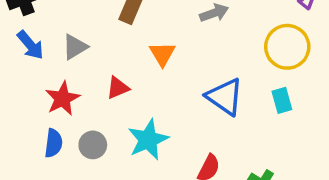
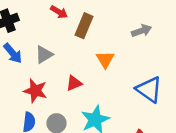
red star: (62, 99) -> (35, 91), turned -30

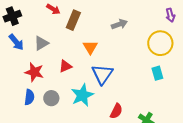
blue triangle: (149, 89) -> (102, 74), moved, turned 30

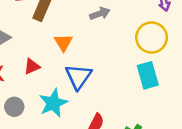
cyan rectangle: (157, 73) -> (148, 75), size x1.5

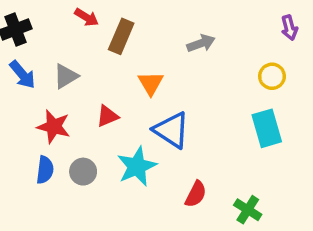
yellow circle: (152, 38) -> (272, 76), size x0.6
blue triangle: (78, 77) -> (171, 130), turned -32

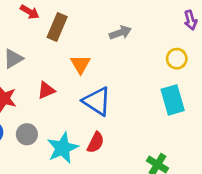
cyan star: (137, 166) -> (63, 148), moved
red semicircle: (196, 194) -> (96, 143), moved

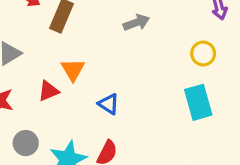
orange triangle: (81, 64) -> (73, 70), moved
blue triangle: (97, 101) -> (109, 104), size x0.6

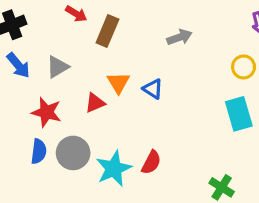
blue triangle: (109, 104) -> (153, 89), moved
gray circle: (26, 143) -> (73, 153), size x1.4

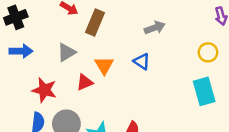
blue arrow: (18, 65) -> (21, 51), turned -50
gray triangle: (57, 67) -> (66, 52), moved
blue triangle: (153, 89) -> (142, 61), moved

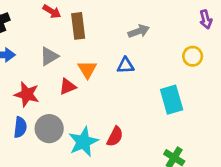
brown rectangle: (95, 22) -> (78, 26), turned -30
blue triangle: (142, 61) -> (125, 65), turned -36
cyan rectangle: (204, 91) -> (172, 100), moved

